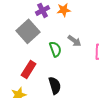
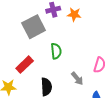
gray arrow: (74, 41) -> (77, 78), moved

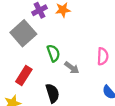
gray arrow: (77, 78) -> (72, 68), moved

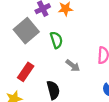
green semicircle: (53, 53) -> (56, 40), moved

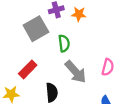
gray arrow: (73, 66) -> (76, 72), size x1.6

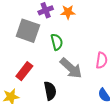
gray square: (36, 29) -> (28, 31), turned -35

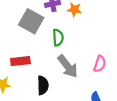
red rectangle: (24, 71) -> (20, 61), turned 36

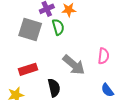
green semicircle: (58, 38) -> (58, 27), moved

